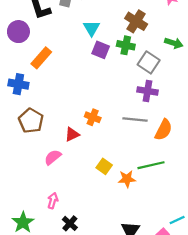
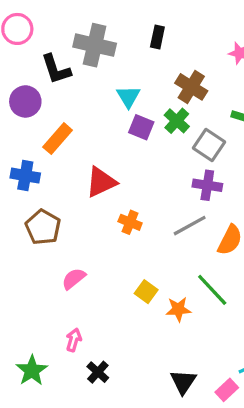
green cross: (126, 45) -> (177, 121), turned 30
gray line: (135, 120) -> (190, 226), turned -35
red triangle: (72, 134) -> (101, 182), moved, size x1.5
green line: (151, 165) -> (212, 290), turned 60

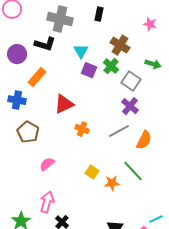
black L-shape: (56, 69) -> (45, 44), moved, turned -55
purple cross: (207, 185) -> (130, 106), turned 30
pink arrow: (74, 340) -> (47, 202), size x1.5

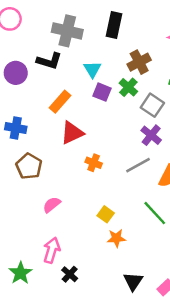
black rectangle: (99, 14) -> (114, 25), size x1.5
brown cross: (120, 45) -> (139, 62), turned 30
orange rectangle: (37, 77) -> (60, 102), moved
orange star: (112, 183) -> (116, 238), moved

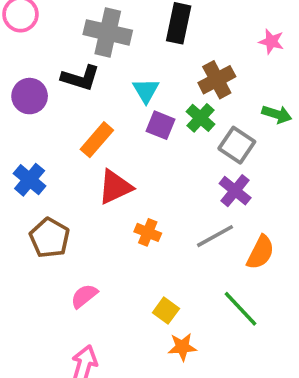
blue cross: (16, 128) -> (30, 180), turned 30

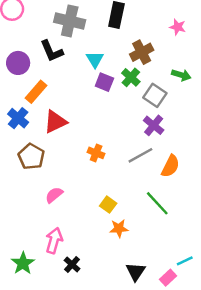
black L-shape: (80, 78) -> (52, 51), turned 50
orange rectangle: (97, 140) -> (36, 92), moved
red triangle: (115, 187) -> (55, 122), moved

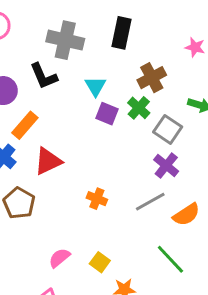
orange semicircle: (170, 166) -> (186, 215), turned 30
pink semicircle: (54, 195) -> (59, 258), moved
yellow square: (108, 205) -> (100, 262), moved

